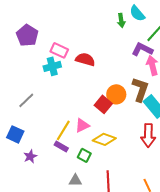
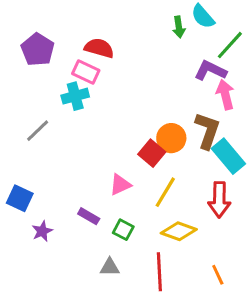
red semicircle: (85, 59) -> (99, 48), moved
gray line: (26, 100) -> (38, 131), moved
yellow line: (63, 130) -> (165, 192), moved
yellow diamond: (104, 139) -> (179, 231), moved

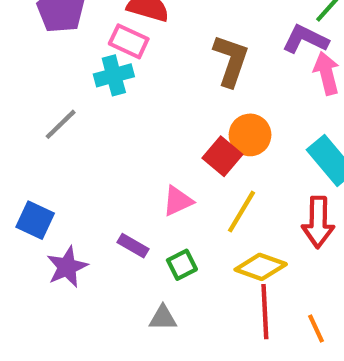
brown L-shape: (207, 131) -> (231, 60), moved
green square: (123, 230) -> (182, 265), turned 35
purple star: (42, 231) -> (67, 267), size x1.4
red line: (159, 272) -> (265, 312), moved

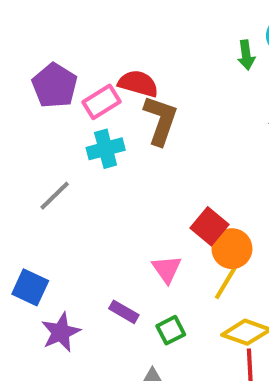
pink rectangle: (129, 41) -> (102, 102), moved, turned -57
brown L-shape: (231, 60) -> (161, 120), moved
orange circle: (250, 135) -> (232, 249), moved
pink triangle: (178, 201) -> (167, 269), turned -40

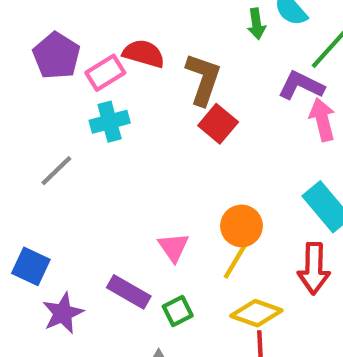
brown L-shape: (161, 120) -> (203, 79), moved
red square: (210, 226) -> (218, 124), moved
purple rectangle: (124, 312) -> (129, 292), size x1.4

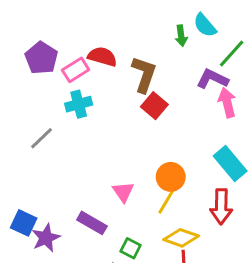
blue square: (31, 266) -> (24, 223), moved
green square: (178, 311) -> (131, 248), moved, turned -36

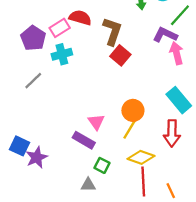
purple pentagon: (41, 58) -> (33, 38), moved
purple rectangle: (92, 223) -> (84, 140), moved

